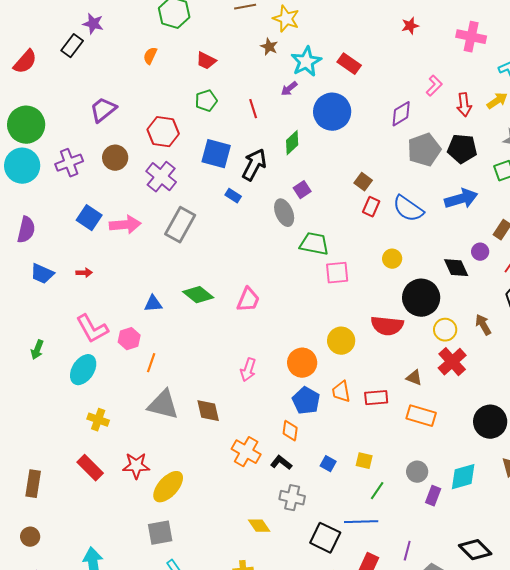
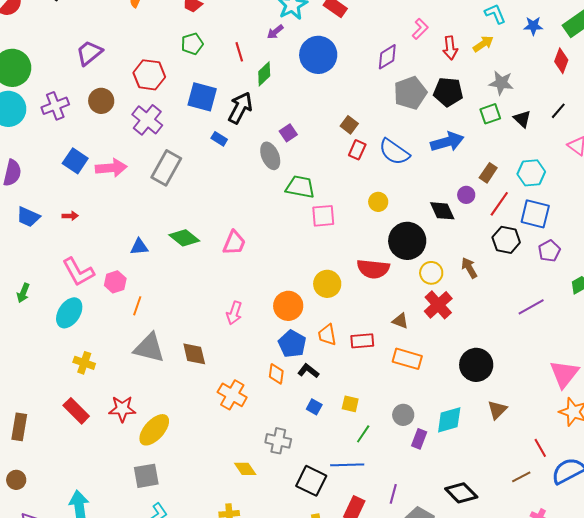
green diamond: (292, 143) -> (264, 74), moved
black L-shape: (281, 463) -> (308, 371), moved

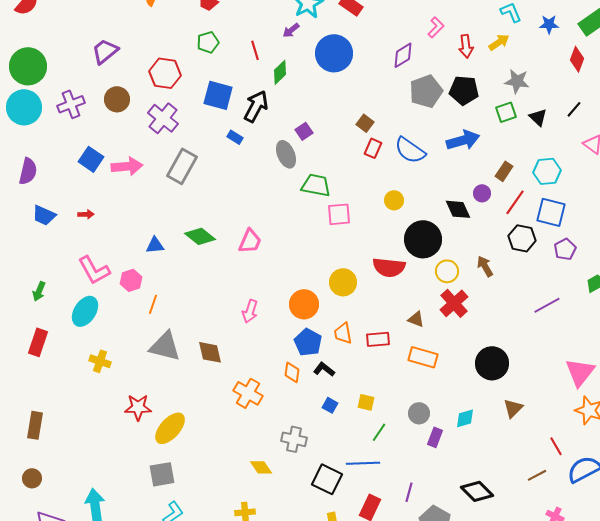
red rectangle: (76, 411) -> (38, 342), moved, turned 64
cyan diamond: (449, 420) -> (465, 418), size x0.7

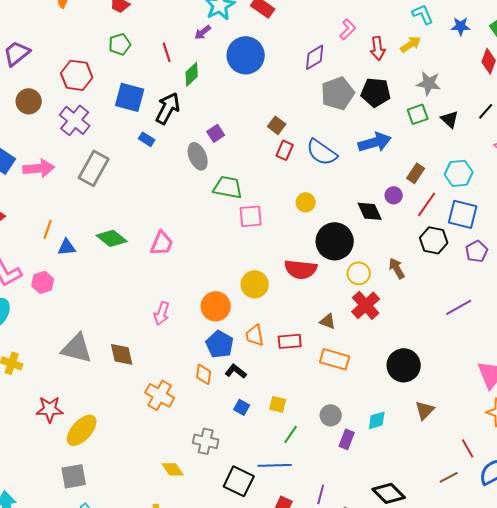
orange line: (153, 304) -> (48, 229), moved

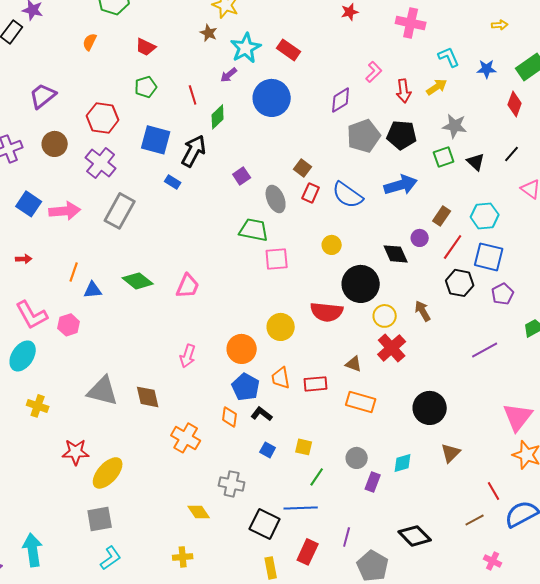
gray ellipse: (198, 156) -> (276, 199), moved

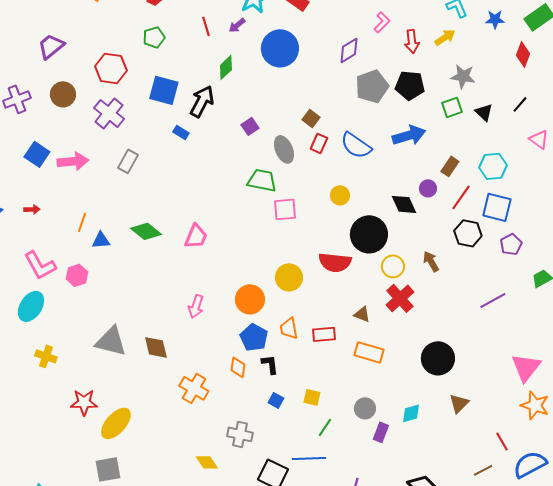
red line: (193, 95) -> (206, 26), moved
gray rectangle: (120, 211) -> (128, 161), size x0.7
black L-shape: (262, 414) -> (270, 364), turned 45

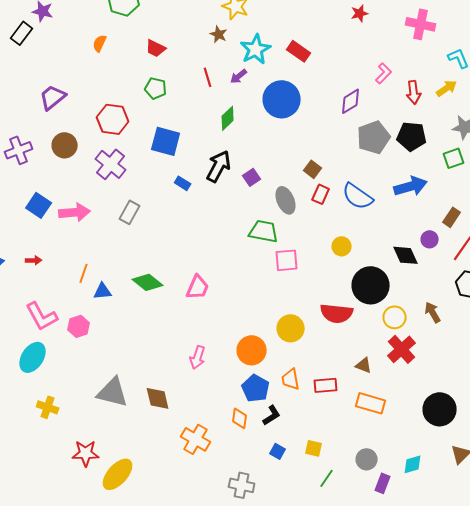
green pentagon: (154, 37) -> (156, 88), turned 30
black arrow: (202, 101) -> (219, 166), moved
black L-shape: (270, 364) -> (272, 415), turned 65

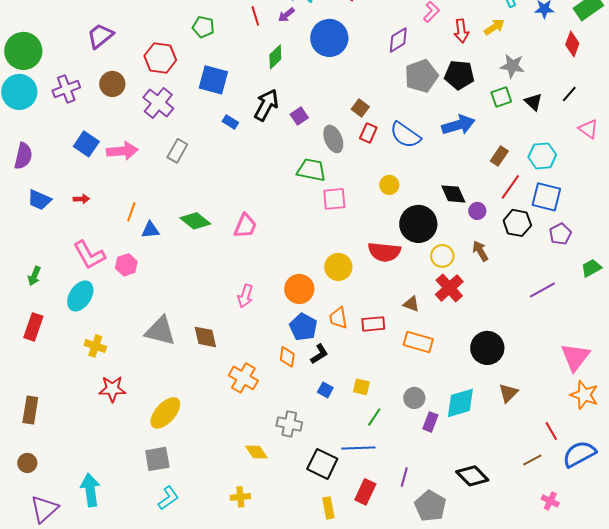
purple circle: (430, 239) -> (477, 211), moved
red star: (86, 453) -> (112, 389), moved
cyan diamond: (413, 464) -> (460, 403), size x1.6

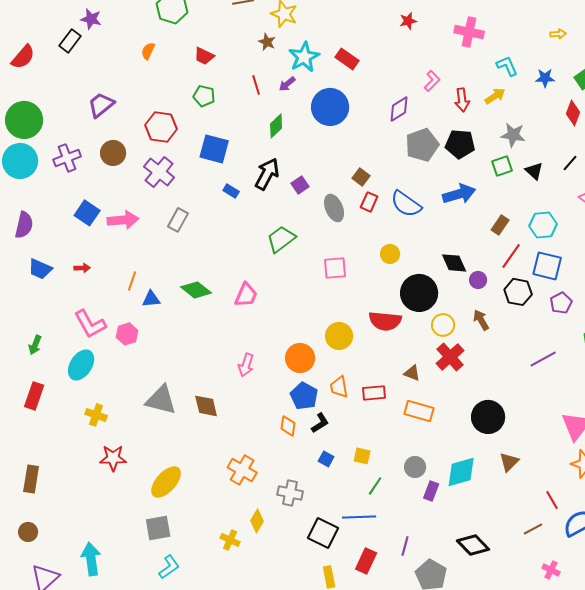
green trapezoid: (311, 170) -> (281, 239), moved, turned -48
orange cross: (243, 378) -> (242, 470), moved
yellow diamond: (256, 452) -> (257, 521), turned 65
yellow cross: (240, 497) -> (230, 540), moved, turned 30

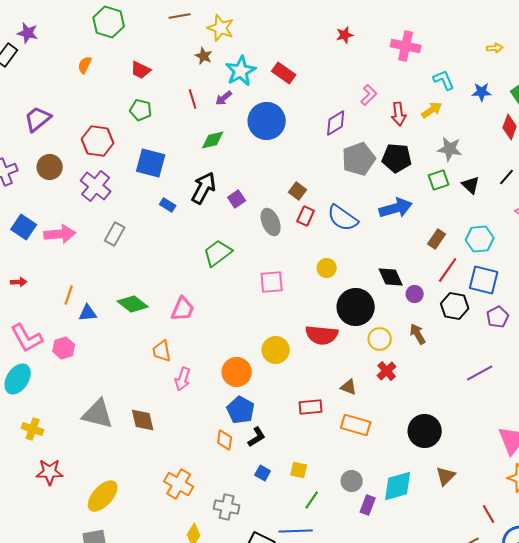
green diamond: (276, 126) -> (213, 140), turned 30
red cross: (450, 357) -> (387, 371), size x0.7
orange trapezoid: (339, 387) -> (162, 351), moved

